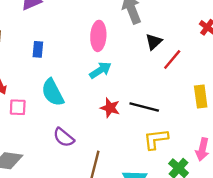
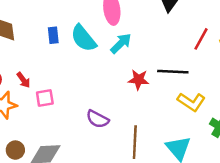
red line: (172, 60) -> (201, 39), moved
cyan semicircle: (53, 92) -> (83, 38), moved
yellow L-shape: (156, 139) -> (191, 102), turned -128

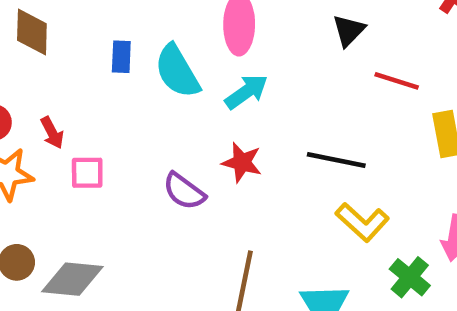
red line: (201, 39) -> (397, 81), moved, turned 70
red star: (139, 80) -> (242, 162), moved
purple semicircle: (98, 119) -> (184, 191), moved

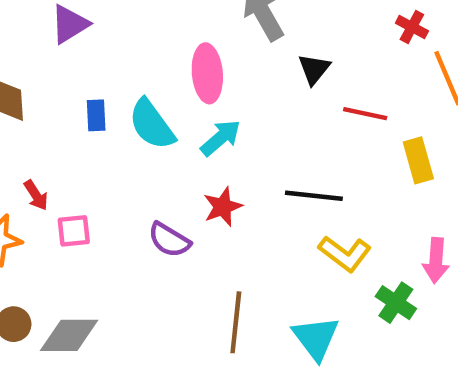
red star: (242, 162) -> (223, 207), turned -30

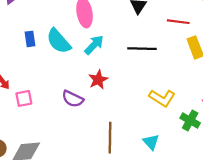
red line: (365, 114) -> (178, 22), moved
black line: (314, 196) -> (142, 49), moved
cyan triangle: (316, 338) -> (151, 142), size x0.7

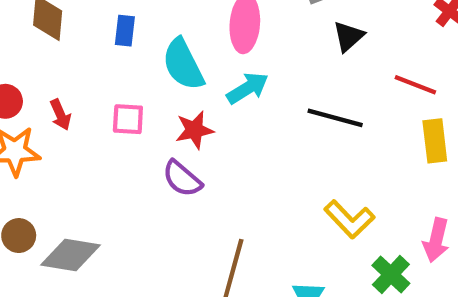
blue rectangle: (30, 39) -> (125, 31), moved
red star: (98, 80) -> (194, 130), moved
pink square: (24, 98) -> (128, 119), moved

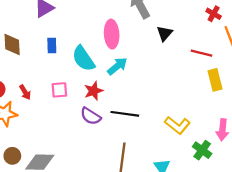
black line: (335, 118) -> (125, 114), moved

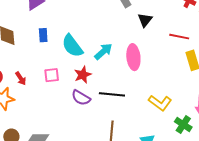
pink ellipse: (112, 34) -> (133, 57), moved

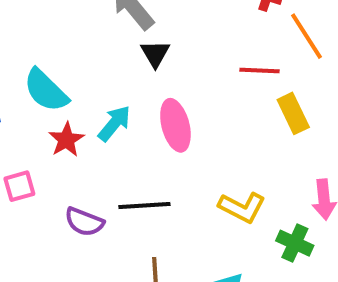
black triangle: (145, 20) -> (155, 54), moved
cyan semicircle: (72, 46) -> (46, 90), moved
red star: (83, 75) -> (66, 140), moved

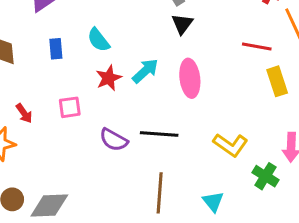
cyan semicircle: (46, 90) -> (98, 40), size x0.7

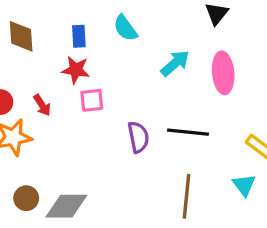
red star: (109, 78) -> (76, 70), moved, turned 30
purple semicircle: (114, 140) -> (138, 137), turned -132
cyan triangle: (213, 202) -> (244, 185), moved

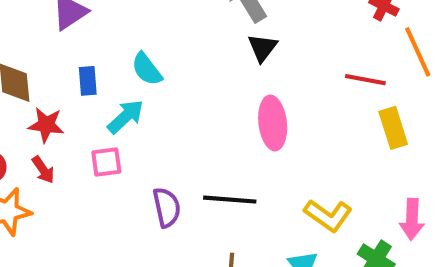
cyan arrow: (175, 63) -> (126, 117), moved
red star: (76, 70) -> (46, 125), moved

